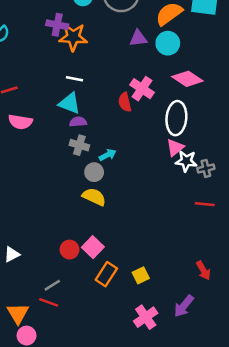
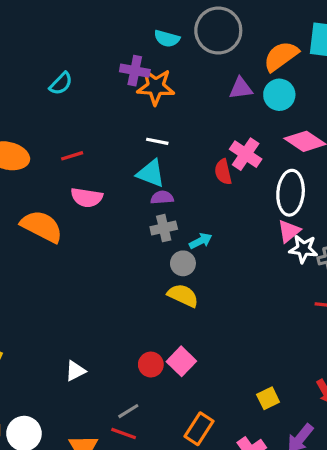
gray cross: (79, 145) -> (164, 228), turned -30
orange rectangle: (106, 274) -> (199, 429), moved
yellow square: (141, 275) -> (268, 398), moved

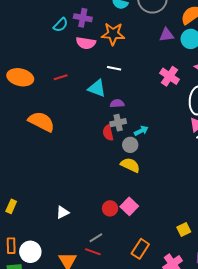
purple cross: (135, 71) -> (83, 18), moved
cyan semicircle: (61, 83) -> (61, 25), moved
red semicircle: (223, 172) -> (108, 133), moved
cyan triangle: (151, 173) -> (97, 88), moved
pink semicircle: (87, 198) -> (86, 43), moved

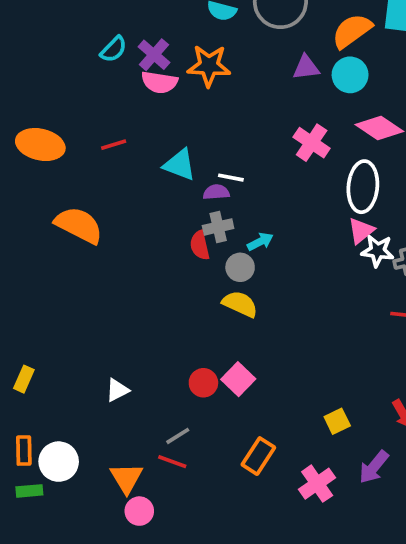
purple cross: (83, 18) -> (154, 55), moved, turned 30
white line: (114, 68) -> (231, 178), moved

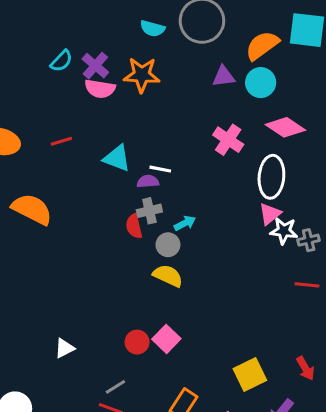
yellow square: (337, 421) -> (250, 375), size x1.5

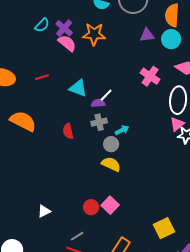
orange semicircle: (262, 46) -> (172, 15), turned -50
pink semicircle: (100, 89) -> (67, 43), turned -150
white line: (160, 169) -> (106, 95), turned -56
red semicircle: (134, 226) -> (68, 131), moved

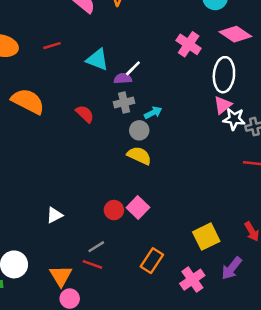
red semicircle: (68, 131) -> (85, 114), turned 147

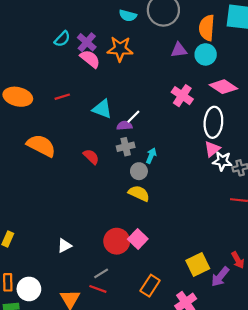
cyan arrow: (153, 113) -> (151, 156), turned -40
red circle: (114, 210) -> (117, 241), size x1.5
purple arrow: (232, 268) -> (220, 277), moved

